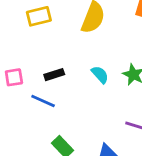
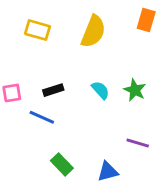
yellow rectangle: (39, 16) -> (38, 30), turned 30

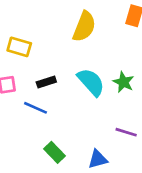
yellow rectangle: (38, 30) -> (19, 47), moved
cyan semicircle: (100, 90) -> (91, 82), size x1.6

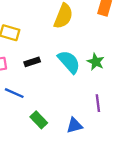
blue line: (35, 108) -> (14, 93), moved
purple line: (126, 132) -> (98, 103), turned 66

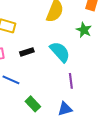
green star: (96, 62) -> (84, 30), moved
purple line: (98, 103) -> (71, 81), moved

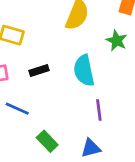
cyan semicircle: (60, 52) -> (84, 71), turned -150

